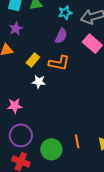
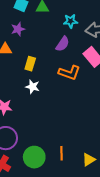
yellow rectangle: (33, 60) -> (30, 64), turned -32
orange L-shape: (59, 63) -> (69, 73), moved

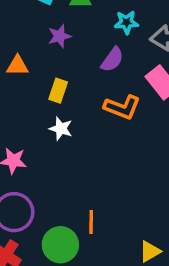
purple star: (18, 29) -> (59, 36), moved
orange line: (62, 153) -> (91, 222), moved

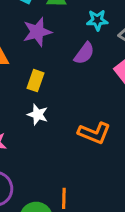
purple star: (59, 36) -> (37, 32), size x1.4
orange L-shape: (122, 107) -> (94, 133), moved

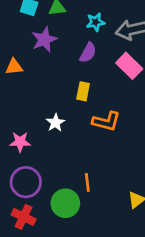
yellow rectangle: (35, 81) -> (83, 91), moved
white star: (38, 115) -> (55, 123), moved, turned 30

